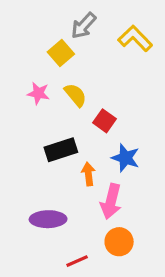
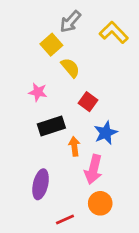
pink star: (38, 93) -> (38, 92), moved
yellow semicircle: (75, 95) -> (70, 68), moved
blue star: (125, 158) -> (106, 133), turned 30
purple ellipse: (48, 219) -> (41, 184), turned -76

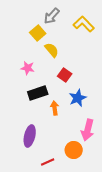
pink arrow: (93, 169) -> (88, 130), moved

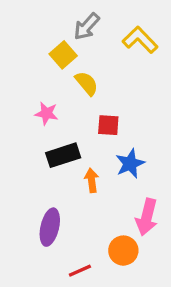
red square: (65, 75) -> (108, 125), turned -32

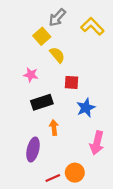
orange arrow: (92, 180) -> (54, 128), moved
orange circle: (123, 251) -> (75, 173), moved

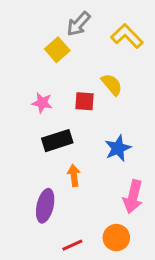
yellow semicircle: (57, 55) -> (112, 85), moved
red square: (72, 82) -> (85, 101), moved
orange circle: (75, 173) -> (116, 238), moved

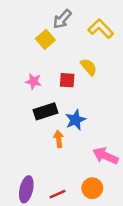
blue star: (118, 148) -> (75, 120), moved
pink arrow: (133, 197) -> (105, 156), turned 100
purple ellipse: (45, 206) -> (26, 189), moved

